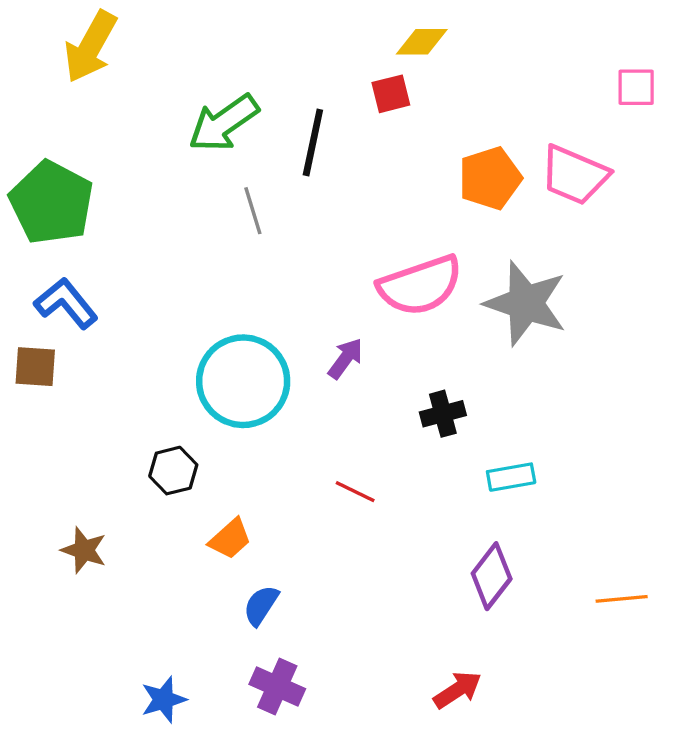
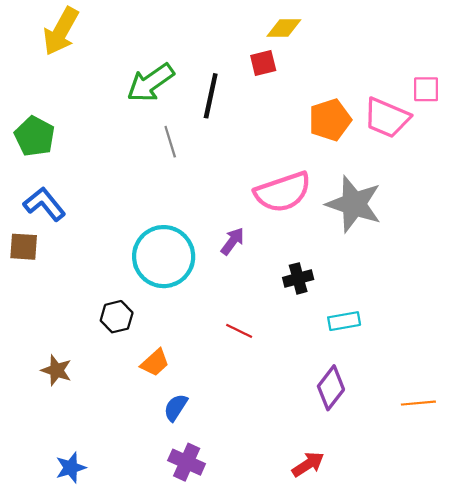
pink square: (636, 87) -> (426, 89), moved
green pentagon: (51, 203) -> (35, 136), size x0.7
blue star: (164, 700) -> (71, 468), moved

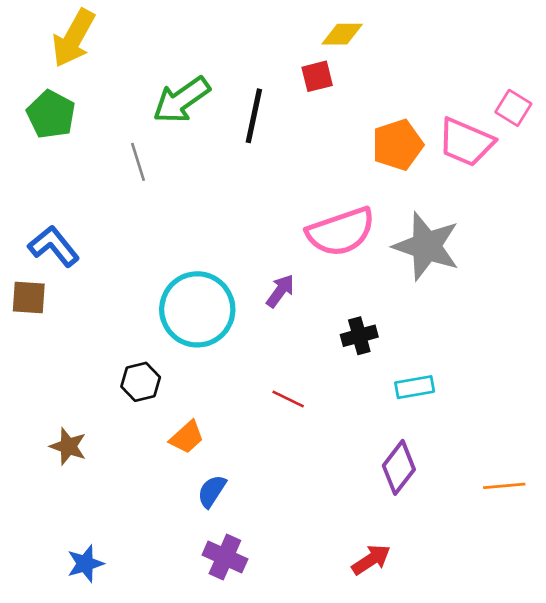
pink square: (426, 89) -> (513, 108), turned 32
green pentagon: (35, 136) -> (51, 114), moved
gray line: (170, 142) -> (138, 162), moved

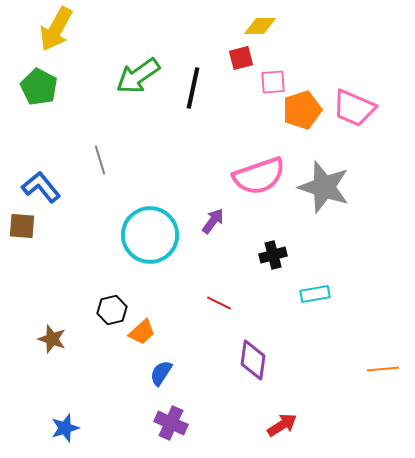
pink square: (513, 108) -> (273, 82), moved, turned -36
gray line: (138, 162) -> (100, 160), moved
black hexagon: (141, 382) -> (112, 310), moved
purple diamond: (399, 467) -> (253, 360), moved, turned -30

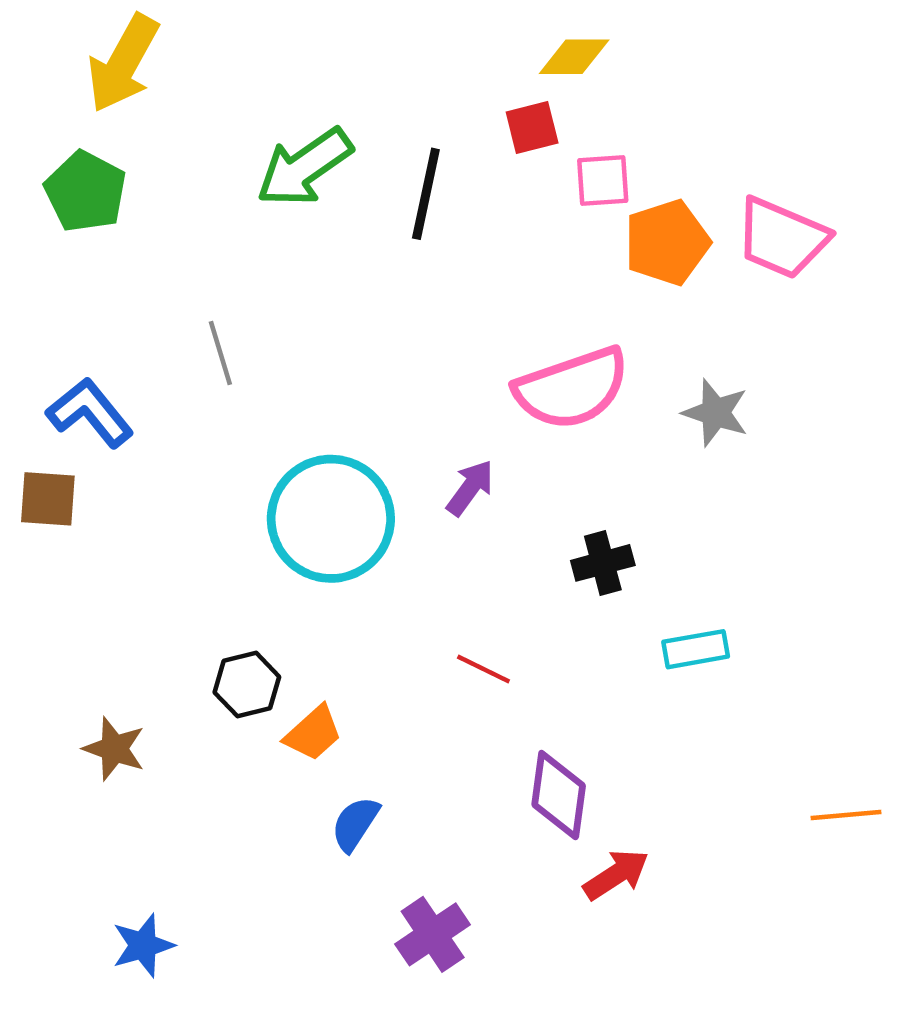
gray star: (324, 187) -> (716, 413), size x0.6
purple cross: (171, 423) -> (433, 934), moved, turned 32
red arrow: (282, 425) -> (616, 875), moved

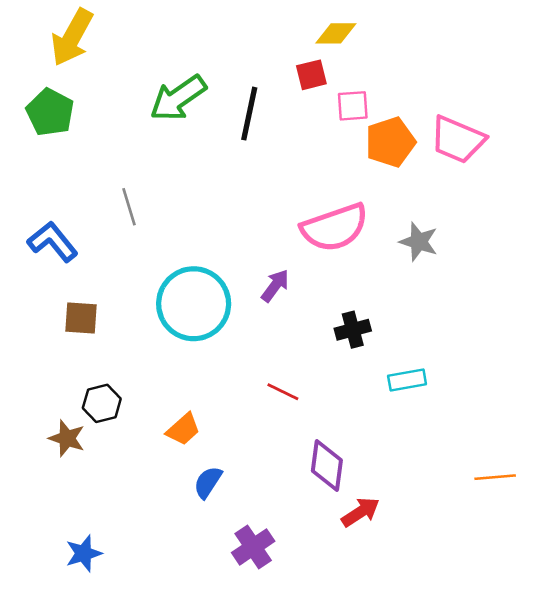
brown square: (48, 499) -> (81, 318), moved
black hexagon: (247, 685) -> (102, 403), moved

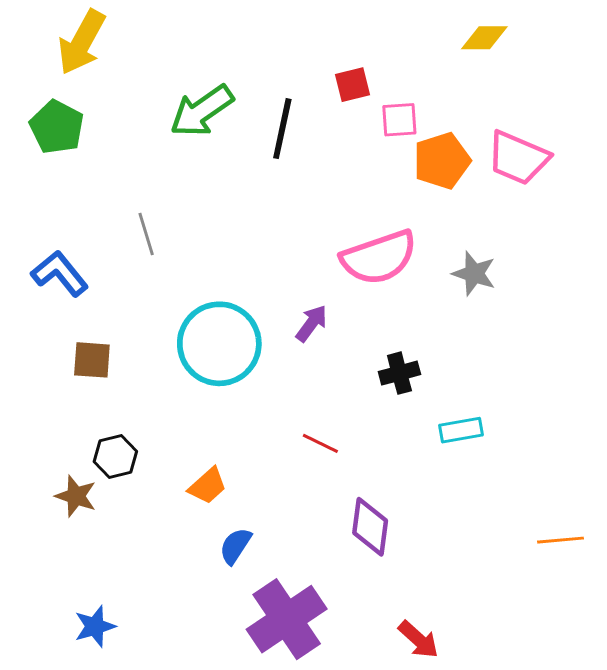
yellow diamond: (336, 33) -> (484, 38), moved
red arrow: (360, 512) -> (418, 640), moved, turned 75
purple cross: (253, 547) -> (287, 619), size x1.6

